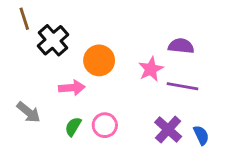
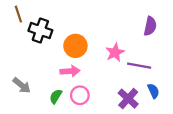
black cross: (53, 40) -> (40, 31), turned -30
purple semicircle: (181, 46) -> (150, 26), moved, turned 96
pink arrow: (72, 88) -> (70, 71), moved
blue semicircle: (201, 135) -> (153, 91), moved

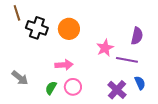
purple semicircle: (150, 26) -> (137, 36), moved
orange circle: (75, 46) -> (69, 29), moved

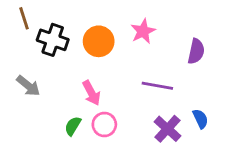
pink star: (105, 48) -> (143, 31), moved
purple line: (127, 60) -> (157, 86), moved
pink arrow: (64, 65) -> (91, 93), turned 66
gray arrow: (20, 78) -> (28, 86), moved

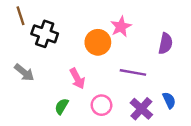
orange circle: (99, 41) -> (98, 42), moved
pink circle: (104, 125) -> (101, 105), moved

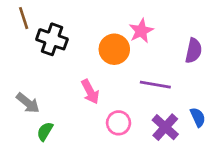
gray arrow: (24, 72) -> (28, 103), moved
green semicircle: (62, 106) -> (45, 131), moved

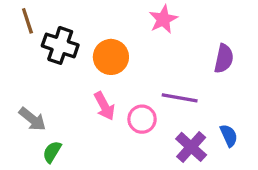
pink star: (141, 31) -> (163, 19), moved
orange circle: (114, 49) -> (111, 57), moved
pink circle: (119, 123) -> (142, 119), moved

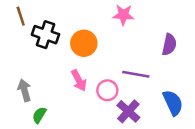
pink star: (163, 19) -> (123, 15), turned 30
gray arrow: (32, 119) -> (24, 90), turned -145
blue semicircle: (229, 136) -> (173, 103), size x1.5
purple cross: (191, 147) -> (128, 111), moved

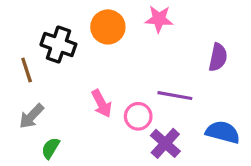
brown line: (21, 16) -> (27, 70), moved
orange circle: (84, 43) -> (108, 27), moved
gray arrow: (24, 90) -> (31, 116), turned -120
blue semicircle: (173, 103) -> (223, 132), turned -50

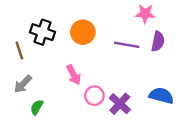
pink star: (159, 19) -> (145, 14), moved
orange circle: (108, 27) -> (83, 32), moved
purple line: (175, 96) -> (127, 45), moved
pink circle: (138, 116) -> (94, 96), moved

